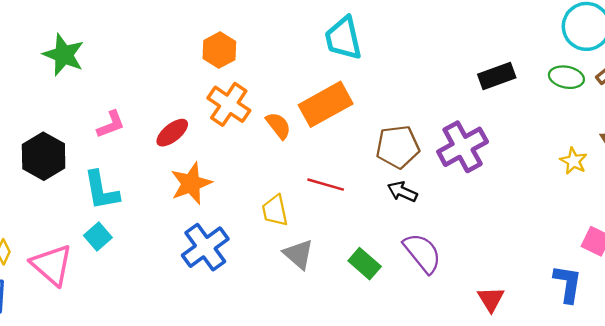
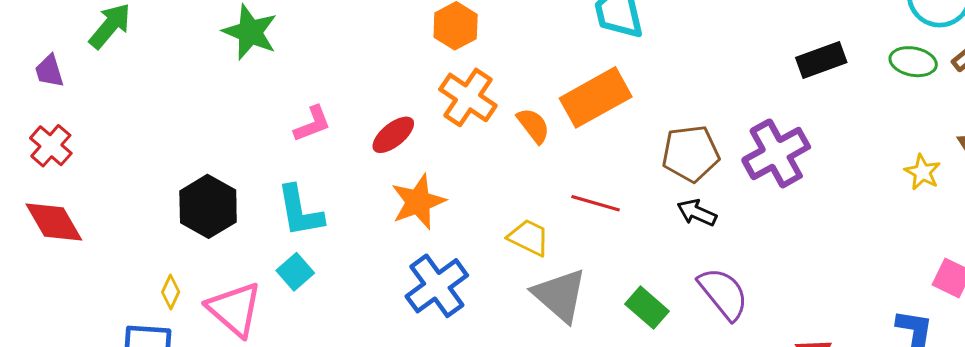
black hexagon: (44, 156) -> (208, 206), moved
yellow trapezoid: (275, 211) -> (529, 238), turned 128
gray triangle: (298, 254) -> (560, 295), size x1.4

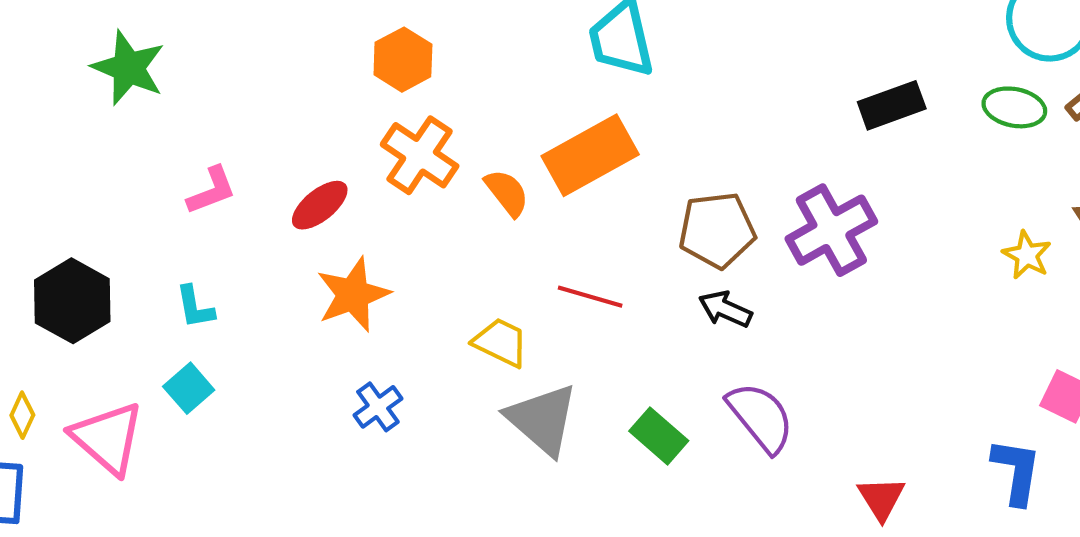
cyan L-shape: (300, 211) -> (195, 307), size x0.6
blue cross: (437, 286) -> (378, 407), size x0.6

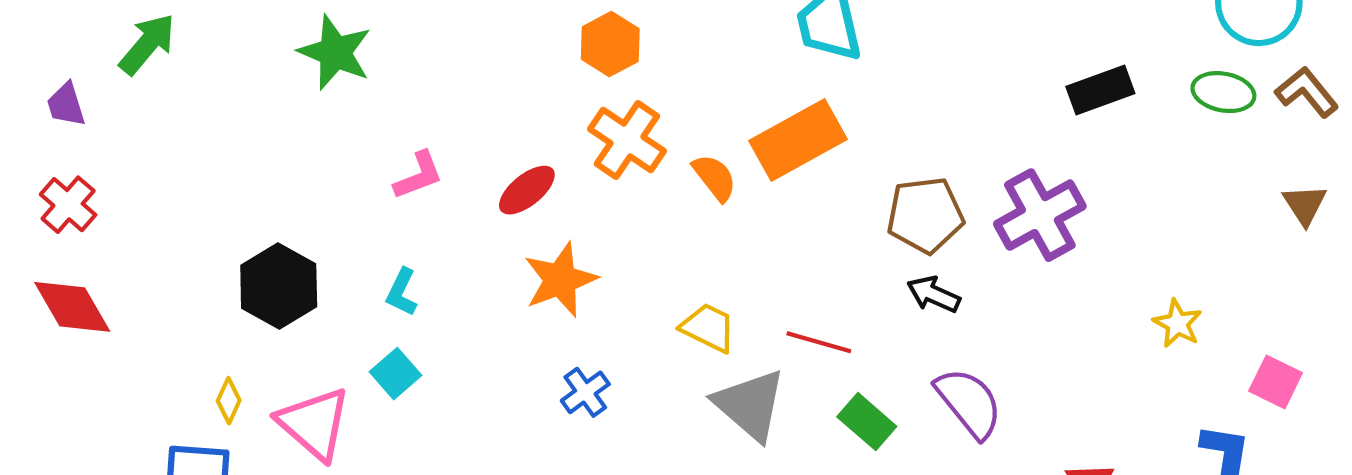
yellow star: (1027, 255) -> (1178, 324), moved
red line: (590, 297) -> (819, 342), moved
cyan L-shape: (195, 307) -> (402, 292), turned 36

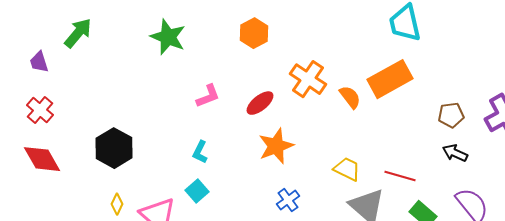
orange hexagon: (610, 44) -> (254, 33), moved
brown pentagon: (925, 215) -> (451, 115), size x0.7
black hexagon: (279, 286) -> (114, 148), moved

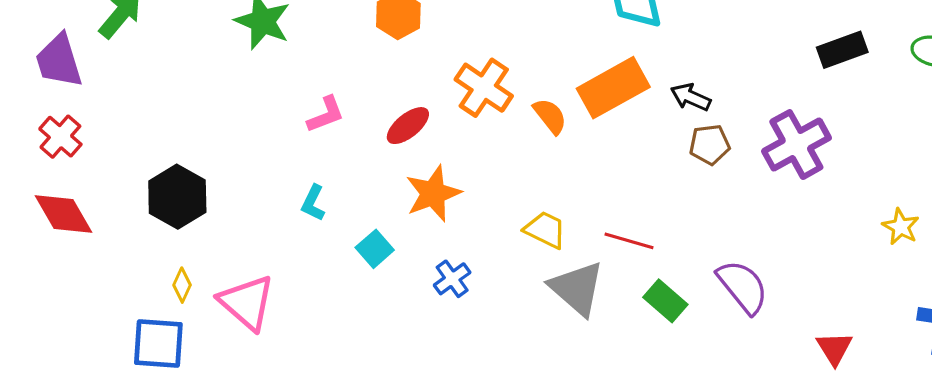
purple trapezoid: (39, 62) -> (59, 61), size x1.6
black arrow: (455, 153) -> (691, 97), moved
cyan square: (197, 191) -> (375, 249), moved

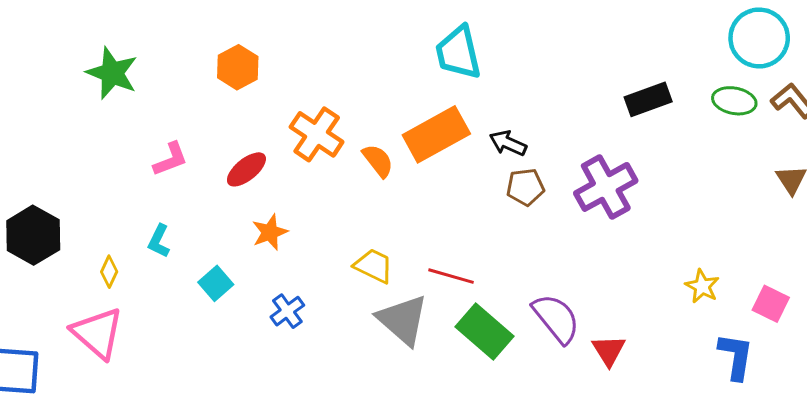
orange star: (433, 193) -> (270, 232), size x0.7
yellow star: (901, 227) -> (702, 286), moved
yellow diamond: (182, 285) -> (109, 272), moved
green rectangle: (665, 301) -> (485, 332), size x1.4
red triangle: (834, 348) -> (609, 351), moved

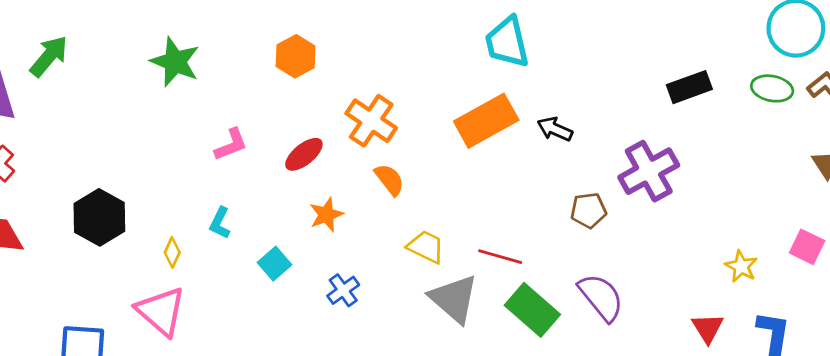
orange semicircle: (378, 161) -> (389, 180), moved
brown pentagon: (525, 187) -> (588, 210), moved
pink square: (771, 304) -> (807, 247), moved
red triangle: (609, 351) -> (708, 328), moved

